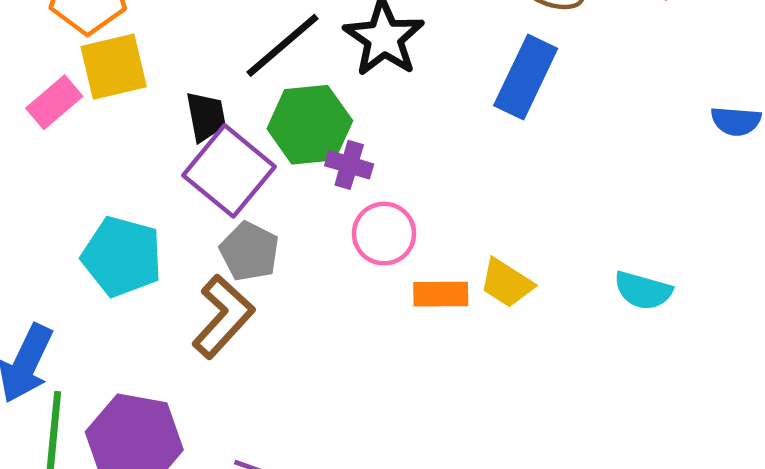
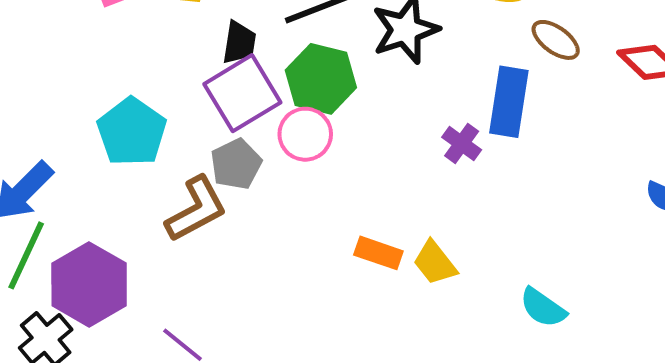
blue rectangle: (526, 77) -> (509, 102), turned -36
purple cross: (349, 165) -> (462, 143), moved
pink circle: (384, 234) -> (305, 134), moved

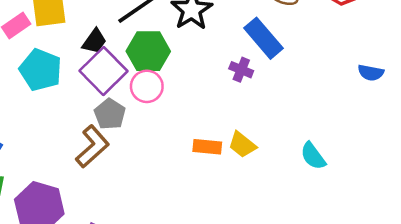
black trapezoid: (239, 43) -> (94, 41), turned 40
blue rectangle: (509, 102) -> (263, 38), turned -36
cyan pentagon: (132, 132) -> (41, 70), moved
cyan semicircle: (543, 308) -> (313, 156), turned 32

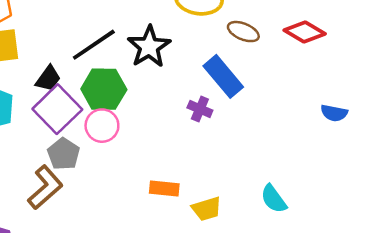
yellow trapezoid: (242, 145) -> (207, 209), moved, turned -56

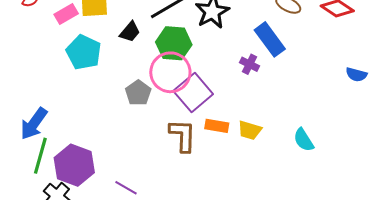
purple square: (57, 109) -> (193, 93), moved
pink circle: (102, 126) -> (170, 72), size x1.5
brown L-shape: (45, 187) -> (183, 135), moved, turned -51
yellow trapezoid: (207, 209) -> (250, 130), moved, turned 30

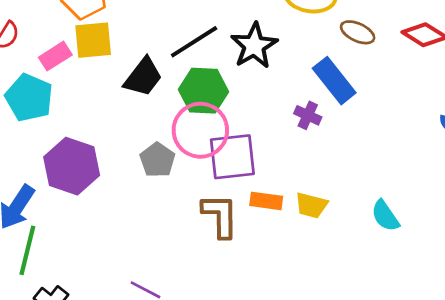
black trapezoid: (130, 32) -> (143, 77), size x1.4
cyan pentagon: (84, 52) -> (29, 98), moved
purple square: (193, 93) -> (232, 157), turned 36
purple hexagon: (74, 165) -> (72, 166), moved

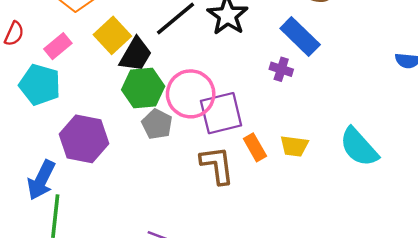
yellow square: (93, 40) -> (112, 35), moved, turned -30
green hexagon: (203, 91) -> (143, 88), moved
orange rectangle: (266, 201) -> (255, 147), turned 60
cyan semicircle: (385, 216) -> (359, 147), size x1.5

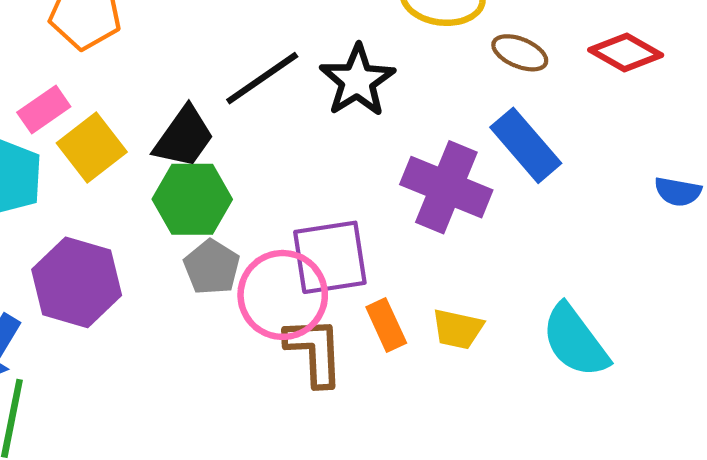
yellow square: (112, 35) -> (92, 147), moved
blue rectangle: (300, 37) -> (526, 145), moved
purple cross: (281, 69) -> (446, 187), size x2.0
pink circle: (191, 94) -> (283, 295), moved

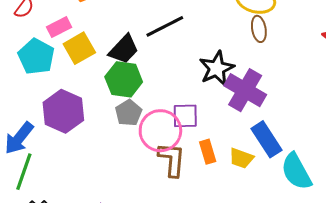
brown ellipse: (520, 53) -> (259, 29), moved, turned 50
black star: (357, 81) -> (217, 68), moved
blue rectangle: (526, 145) -> (266, 139), moved
purple square: (330, 257) -> (185, 116), size x0.7

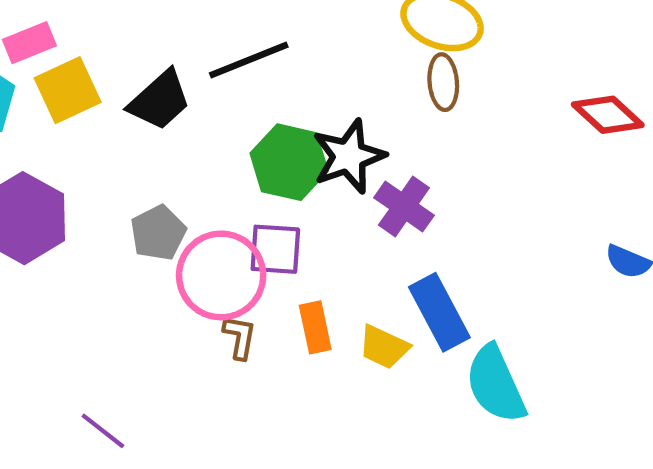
green hexagon: (124, 79) -> (289, 162), moved
purple cross: (245, 90) -> (404, 206), size x0.7
brown L-shape: (172, 159) -> (240, 337), size x0.6

